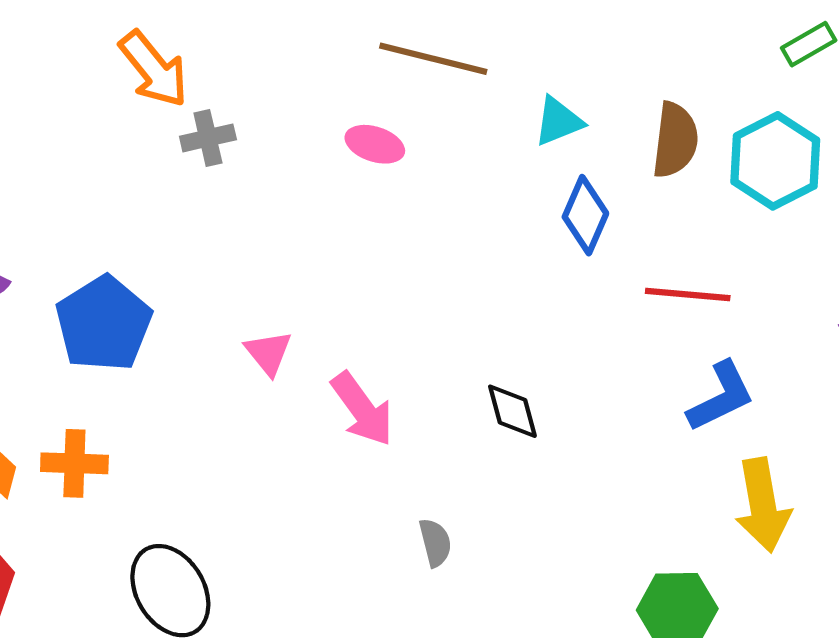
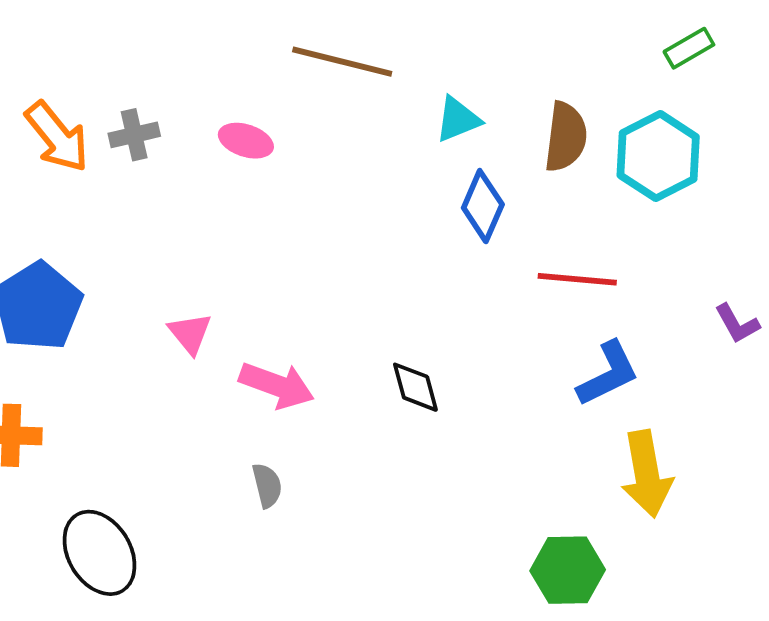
orange arrow: (154, 69) -> (57, 137), moved
pink ellipse: (375, 144) -> (246, 141), moved
pink arrow: (362, 409) -> (277, 385), turned -34
gray semicircle: (435, 543) -> (267, 485), moved

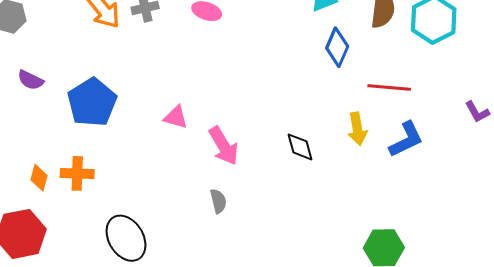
pink triangle: (190, 333) -> (176, 117), turned -35
pink arrow: (277, 385) -> (224, 146), turned 39
yellow arrow: (647, 474) -> (357, 129), moved, size x0.7

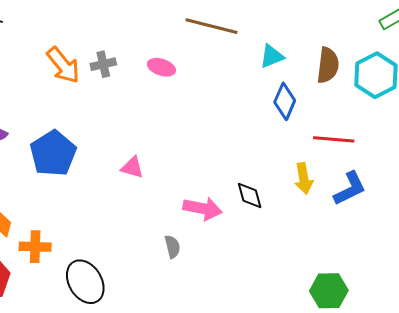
pink arrow: (224, 146) -> (203, 209), moved, turned -48
orange cross: (77, 173) -> (35, 247), moved

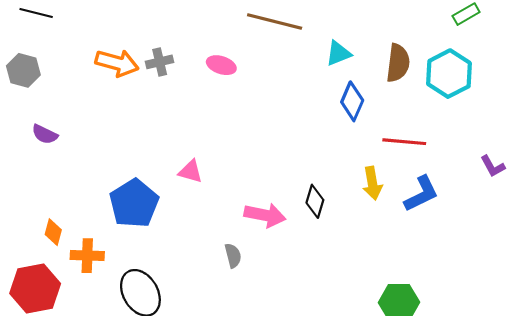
orange arrow: (63, 65) -> (117, 63), turned -36
blue pentagon: (53, 153) -> (134, 203), moved
black diamond: (250, 196) -> (315, 201), turned 32

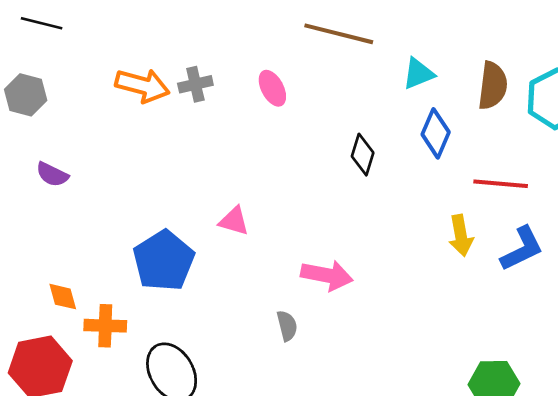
pink ellipse: (221, 65) -> (272, 88), turned 44
black diamond: (315, 201) -> (363, 155), moved
orange diamond: (53, 232) -> (63, 297), turned -30

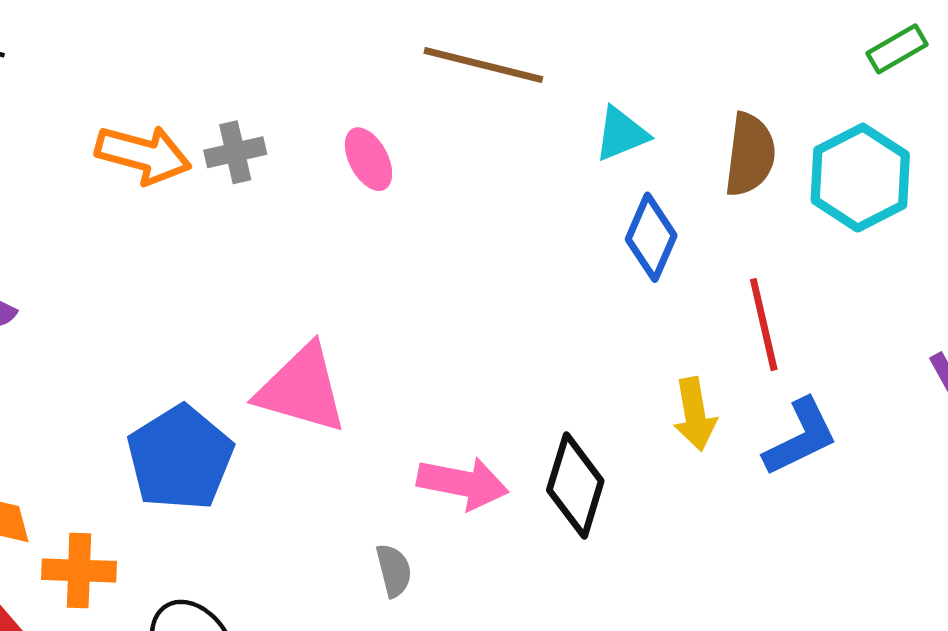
black diamond: (363, 155) -> (575, 485), moved, size x1.4
red line: (501, 184) -> (764, 325), turned 72
pink triangle: (234, 221) -> (302, 389), size x1.8

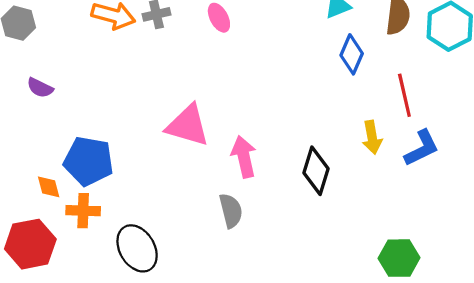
blue pentagon: (180, 458) -> (89, 161), moved, turned -30
pink arrow: (463, 483) -> (244, 157), moved, turned -114
gray semicircle: (394, 570) -> (231, 211), size x1.4

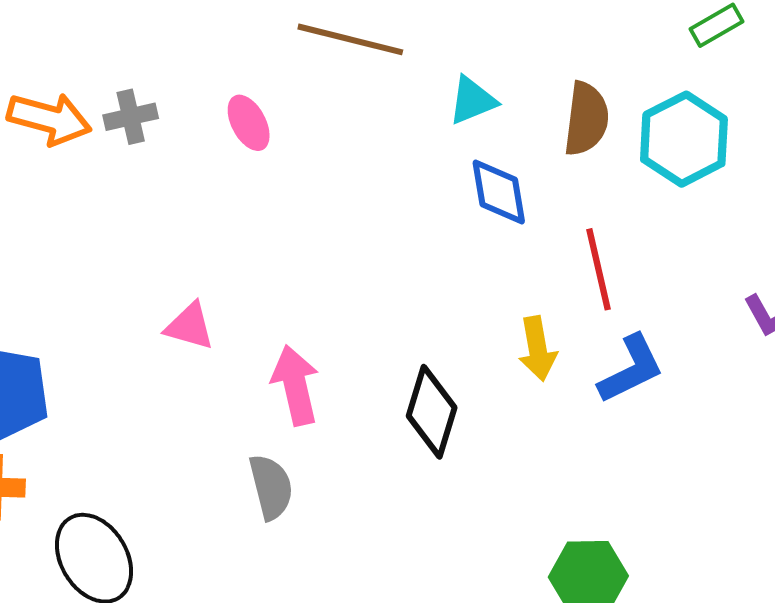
blue diamond: (352, 54) -> (499, 192), turned -33
pink triangle: (188, 125) -> (190, 326), size x0.6

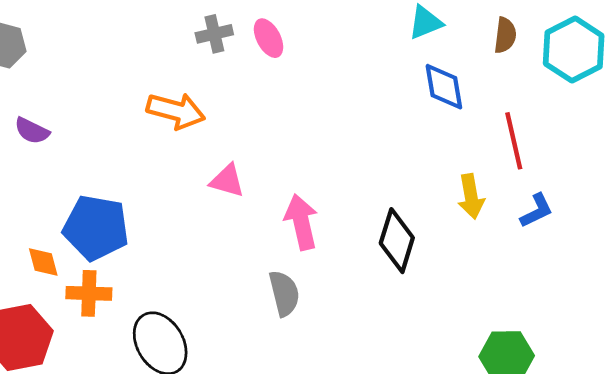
gray cross: (131, 117) -> (214, 34), moved
orange arrow: (49, 119) -> (176, 111), moved
brown semicircle: (586, 119) -> (505, 35), size x0.7
blue L-shape: (631, 369) -> (537, 211), size x0.7

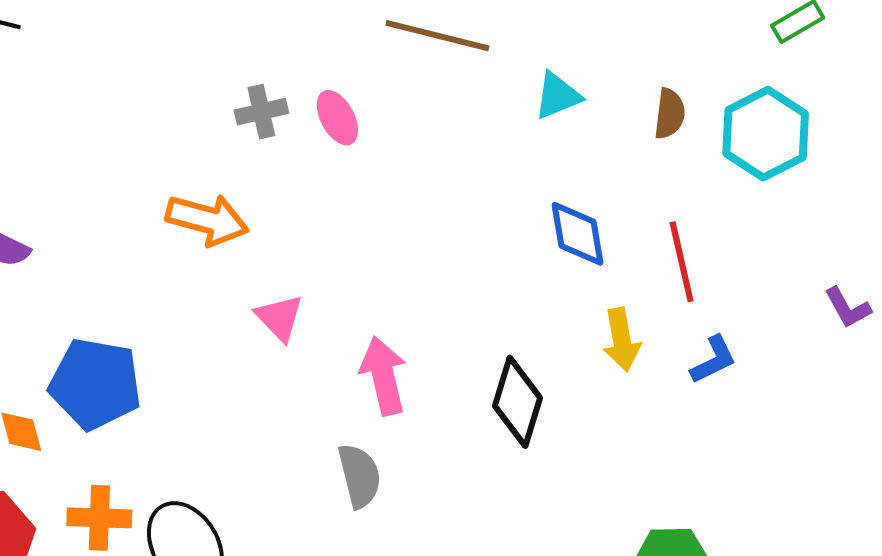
blue diamond: (444, 87) -> (578, 234), moved
pink triangle: (227, 181) -> (279, 318), turned 30
orange cross: (89, 293) -> (99, 518), moved

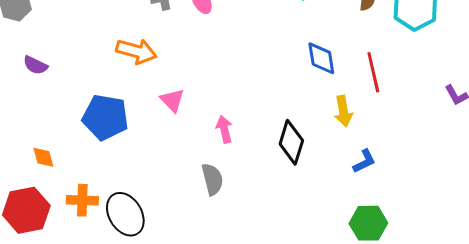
blue L-shape: (714, 360) -> (364, 161), moved
pink arrow: (383, 376) -> (224, 129), size x0.7
blue pentagon: (95, 384) -> (105, 117), moved

